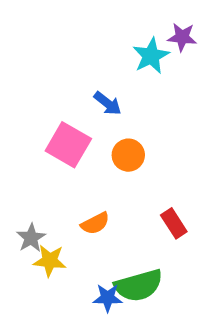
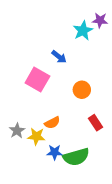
orange circle: (128, 155) -> (82, 90), moved
yellow star: (50, 261) -> (36, 136), moved
blue star: (108, 298) -> (55, 152), moved

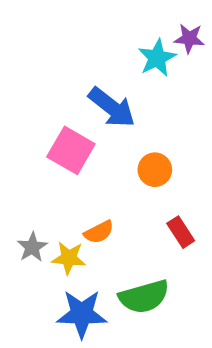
blue arrow: (59, 57) -> (112, 107), size x1.6
blue star: (55, 152) -> (82, 314), moved, size x1.6

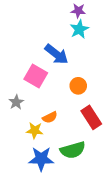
purple star: (189, 38) -> (78, 11), moved
red rectangle: (181, 232) -> (91, 117), size x1.5
gray star: (32, 247) -> (16, 102), moved

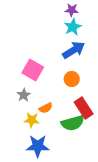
blue arrow: (56, 54) -> (74, 50), moved, turned -70
gray star: (16, 102) -> (24, 95), moved
green semicircle: (73, 150) -> (73, 123), moved

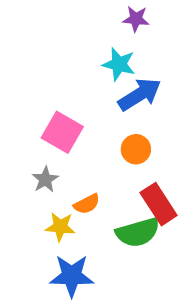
cyan star: (73, 27) -> (119, 64), moved, turned -30

